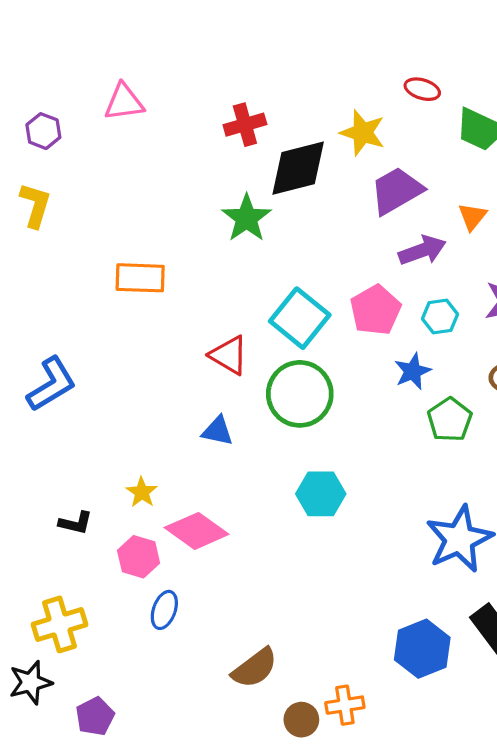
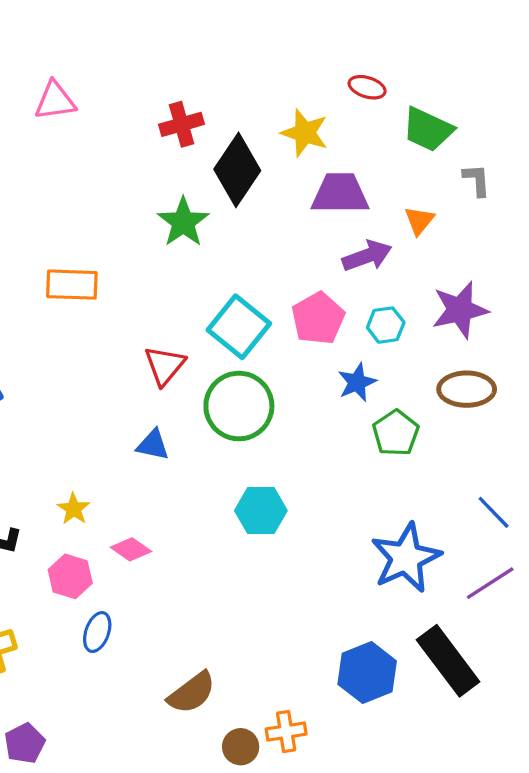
black diamond: (298, 168) -> (237, 170), turned -42
purple trapezoid: (397, 191) -> (340, 193), turned 30
red triangle: (229, 355) -> (165, 366), turned 39
pink diamond: (197, 531) -> (131, 549), size x0.6

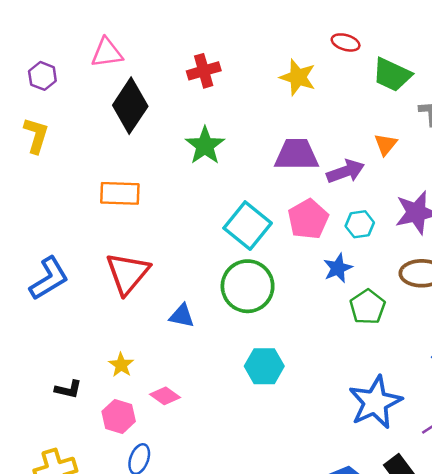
black diamond: (237, 170) -> (130, 106), moved
purple trapezoid: (340, 193) -> (297, 155), moved
red triangle: (165, 366) -> (128, 273), moved, size x1.4

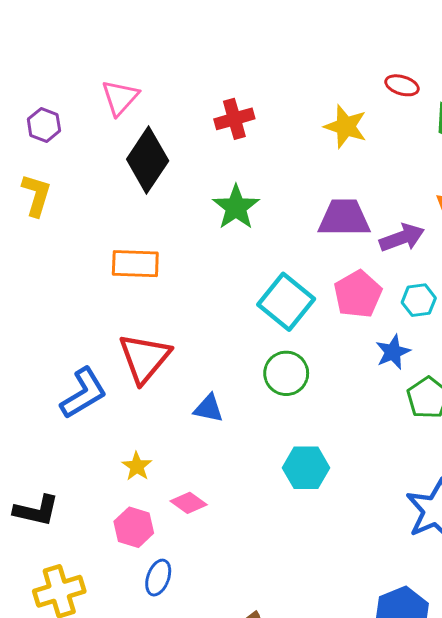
pink triangle: (107, 53) -> (120, 98), turned -40
blue L-shape: (49, 278) -> (84, 393), moved
green circle: (248, 286) -> (286, 373), size x0.7
black L-shape: (68, 389) -> (36, 510), moved, size x1.4

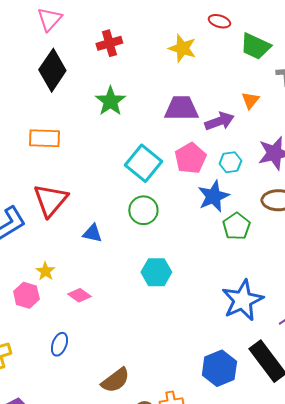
pink triangle: (120, 98) -> (49, 19), moved
blue star: (393, 352) -> (213, 196), size x1.4
pink hexagon: (134, 527) -> (26, 295), moved

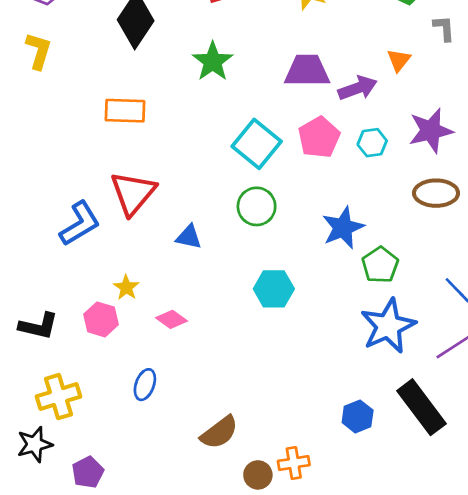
blue star: (213, 196) -> (343, 228), moved
green pentagon: (236, 226) -> (380, 265), moved
blue hexagon: (219, 368) -> (358, 416), size x0.7

